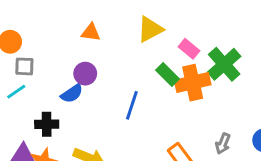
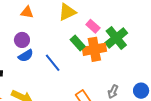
blue semicircle: (72, 94) -> (26, 56), moved
blue line: (132, 105) -> (53, 63), turned -60

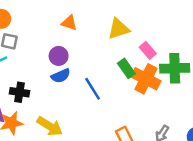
green cross: (116, 38) -> (175, 68), turned 30
orange cross: (94, 49) -> (146, 79), turned 30

